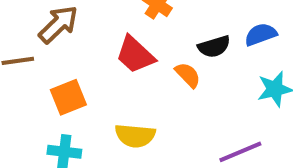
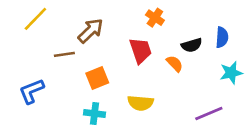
blue semicircle: (261, 34) -> (222, 37), turned 114
red trapezoid: (135, 55) -> (141, 50), turned -152

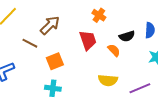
brown line: (64, 54) -> (30, 43), turned 35
yellow semicircle: (141, 103) -> (108, 80), moved

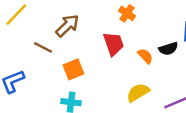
black semicircle: (127, 36) -> (168, 49), moved
yellow semicircle: (108, 80) -> (138, 92), turned 144

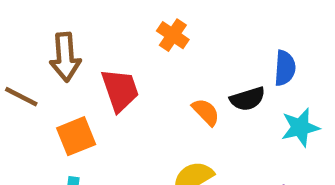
brown arrow: (67, 26) -> (65, 57), turned 130
red trapezoid: (114, 44) -> (120, 90), moved

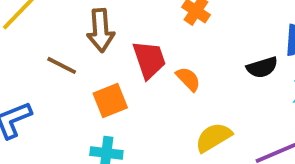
orange semicircle: (206, 112) -> (188, 79), moved

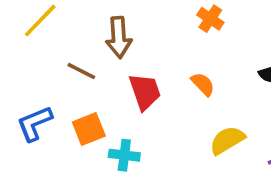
red trapezoid: (149, 60) -> (145, 92), moved
orange square: (110, 100) -> (89, 129), moved

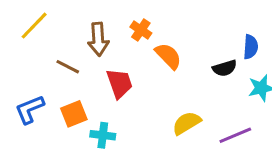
orange cross: (210, 19) -> (141, 30), moved
orange semicircle: (203, 84) -> (168, 56), moved, size x1.4

